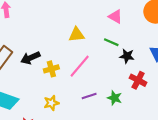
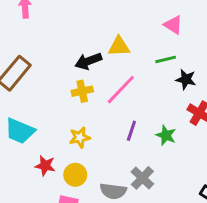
green line: (111, 42) -> (166, 59), turned -40
black arrow: (30, 58) -> (88, 61), moved
purple line: (89, 96) -> (131, 131), turned -56

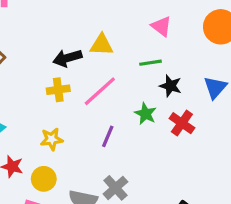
green star: (166, 135) -> (145, 114), moved

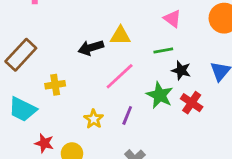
yellow cross: (58, 90) -> (55, 85), moved
green star: (145, 114) -> (160, 95), size x1.4
yellow star: (52, 139) -> (94, 119), moved, turned -30

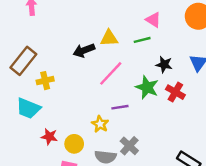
green line: (163, 51) -> (142, 40), moved
yellow cross: (55, 85) -> (45, 81), moved
purple line: (127, 115) -> (120, 107), turned 63
yellow star: (94, 119) -> (100, 124), moved

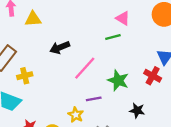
yellow triangle: (109, 38) -> (33, 19), moved
black star: (164, 65) -> (137, 110), moved
red cross: (175, 92) -> (153, 76), moved

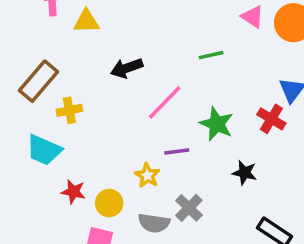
pink triangle: (123, 18) -> (253, 17), moved

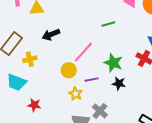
black arrow: (127, 68) -> (51, 35), moved
black star: (245, 173) -> (119, 83), moved
yellow circle: (109, 203) -> (69, 70), moved

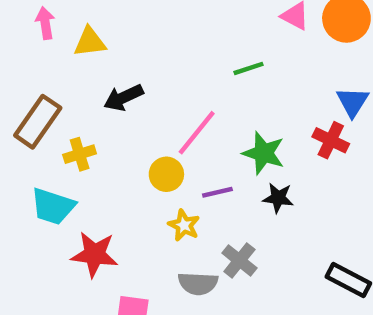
red star: (34, 105) -> (94, 254), size x1.5

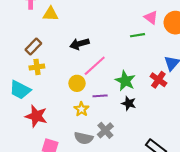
green line: (248, 68) -> (138, 35), moved
black arrow: (123, 98) -> (79, 44), moved
brown rectangle: (38, 122) -> (33, 46), moved, size x0.7

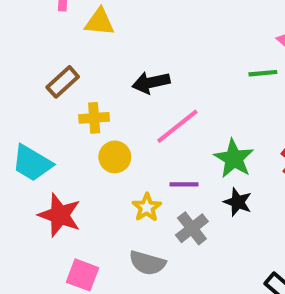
yellow cross: (37, 67) -> (94, 118), moved
yellow circle: (77, 83) -> (115, 157), moved
gray cross: (105, 130) -> (192, 228), moved

